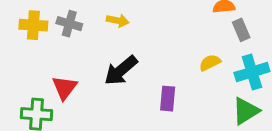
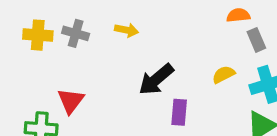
black arrow: (121, 70) -> (156, 79), moved

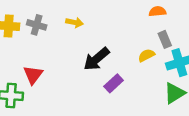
gray rectangle: (256, 40) -> (165, 39), moved
purple rectangle: (179, 112) -> (114, 83), turned 42

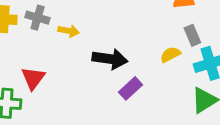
yellow arrow: (74, 22) -> (69, 31), moved
black arrow: (96, 59) -> (110, 59), turned -132

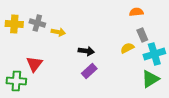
black arrow: (110, 59) -> (86, 51), size x0.7
purple rectangle: (130, 88) -> (89, 71), moved

